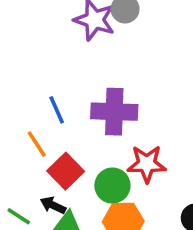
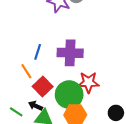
blue line: (57, 110) -> (38, 52), turned 42
green circle: (112, 186) -> (69, 95), size x1.4

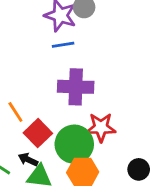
blue line: (38, 52) -> (63, 45), moved, turned 63

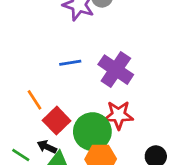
blue line: (63, 45) -> (70, 63), moved
purple cross: (76, 87) -> (116, 70), moved, turned 32

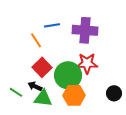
purple cross: (116, 70) -> (85, 30), turned -30
orange line: (34, 100) -> (36, 40), moved

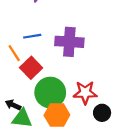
red star: (87, 63) -> (85, 93), moved
red square: (42, 67) -> (31, 68), moved

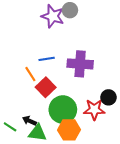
black circle: (102, 113) -> (108, 97), moved

